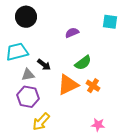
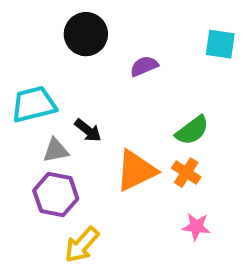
black circle: (26, 17) -> (86, 34), moved
green semicircle: (83, 63) -> (192, 130), moved
pink star: (98, 125) -> (196, 227), moved

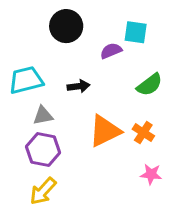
cyan square: (220, 44) -> (136, 32), moved
black arrow: (88, 130) -> (79, 86), moved, turned -45
green semicircle: (192, 130) -> (150, 85), moved
yellow arrow: (82, 245) -> (43, 191), moved

